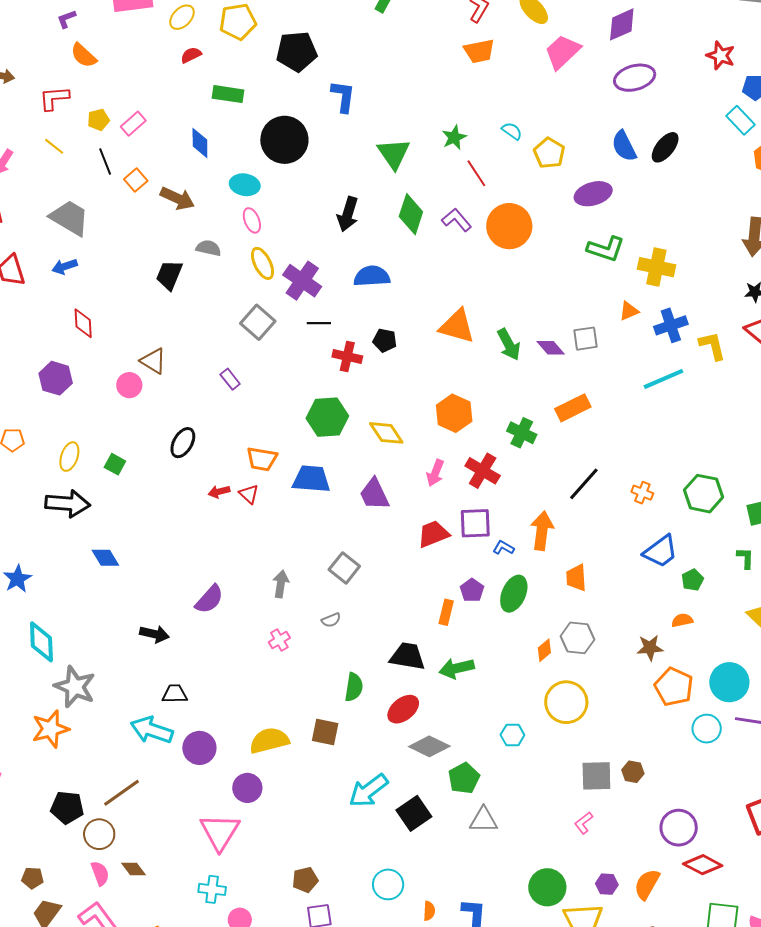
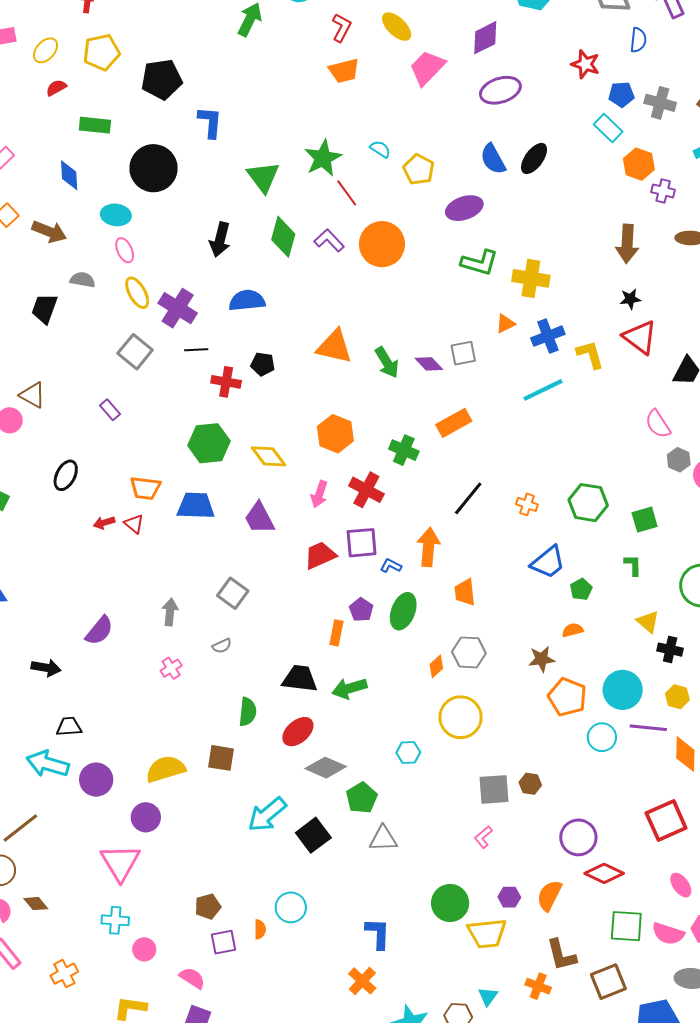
green star: (454, 137) -> (323, 158), size x1.5
orange semicircle: (429, 911) -> (260, 929), moved

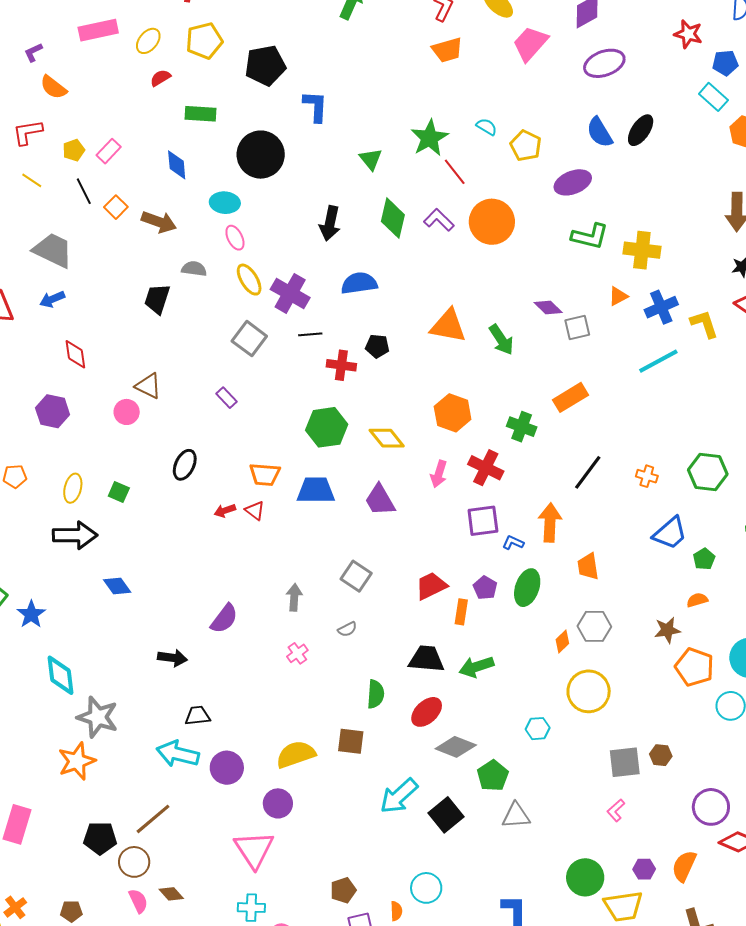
green triangle: (263, 177) -> (371, 159), size x0.7
purple diamond: (429, 364) -> (548, 308), moved
red trapezoid: (320, 555) -> (431, 586), moved

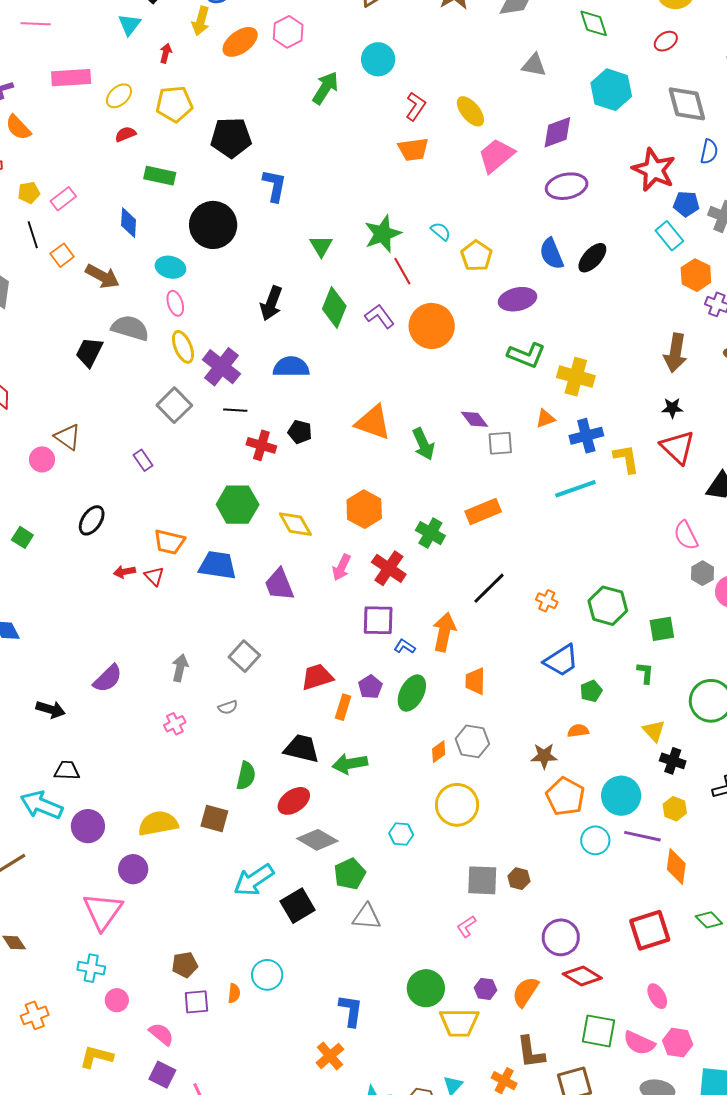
red star: (688, 34) -> (654, 170), size x1.5
gray semicircle: (194, 269) -> (130, 328), size x1.5

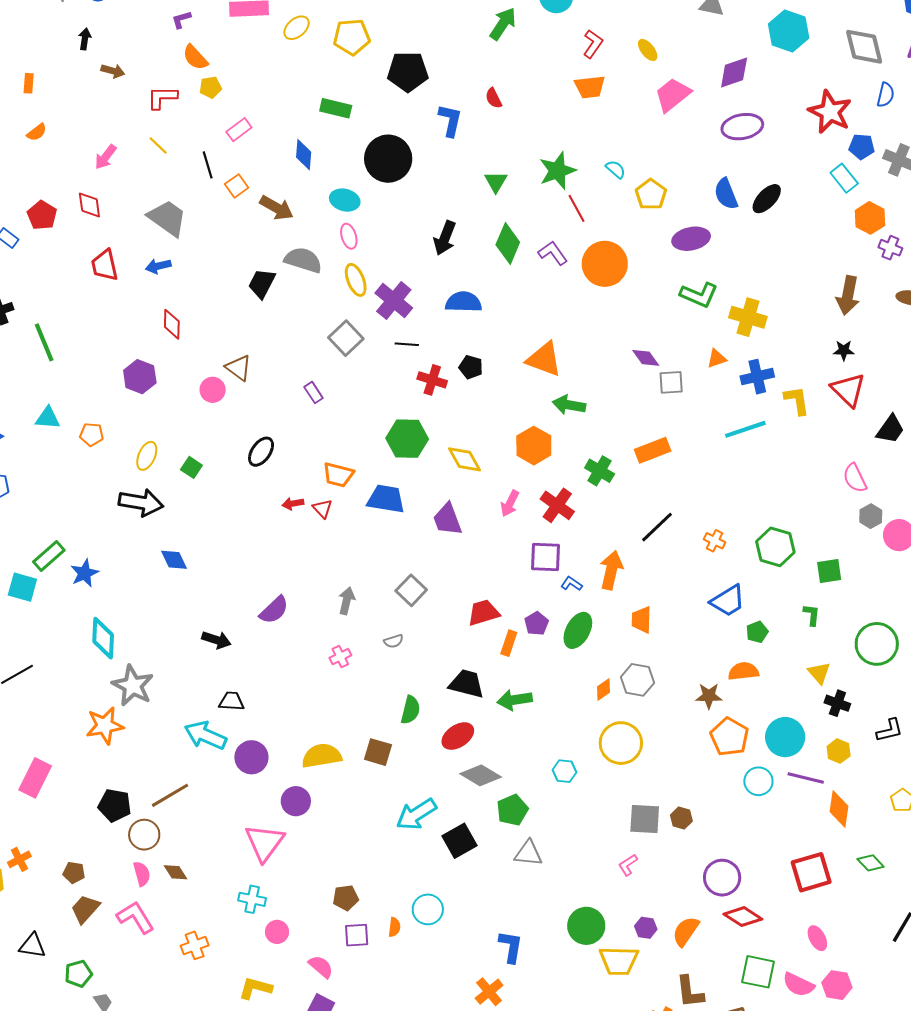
yellow ellipse: (470, 111) -> (648, 50), size x0.7
red semicircle: (125, 134) -> (494, 98), moved, turned -95
yellow pentagon: (29, 193) -> (210, 87), moved
green arrow: (423, 444) -> (569, 405), moved, turned 124
orange semicircle: (578, 731) -> (743, 671), size x1.4

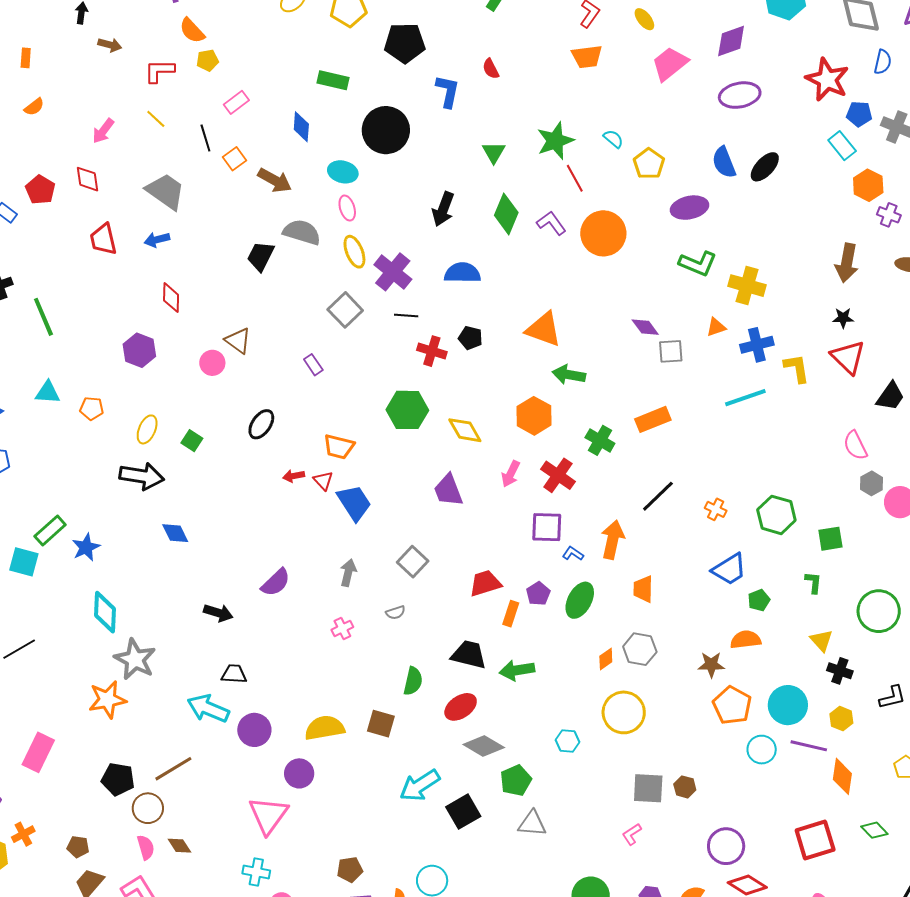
blue trapezoid: (386, 499) -> (354, 503), moved, turned 48

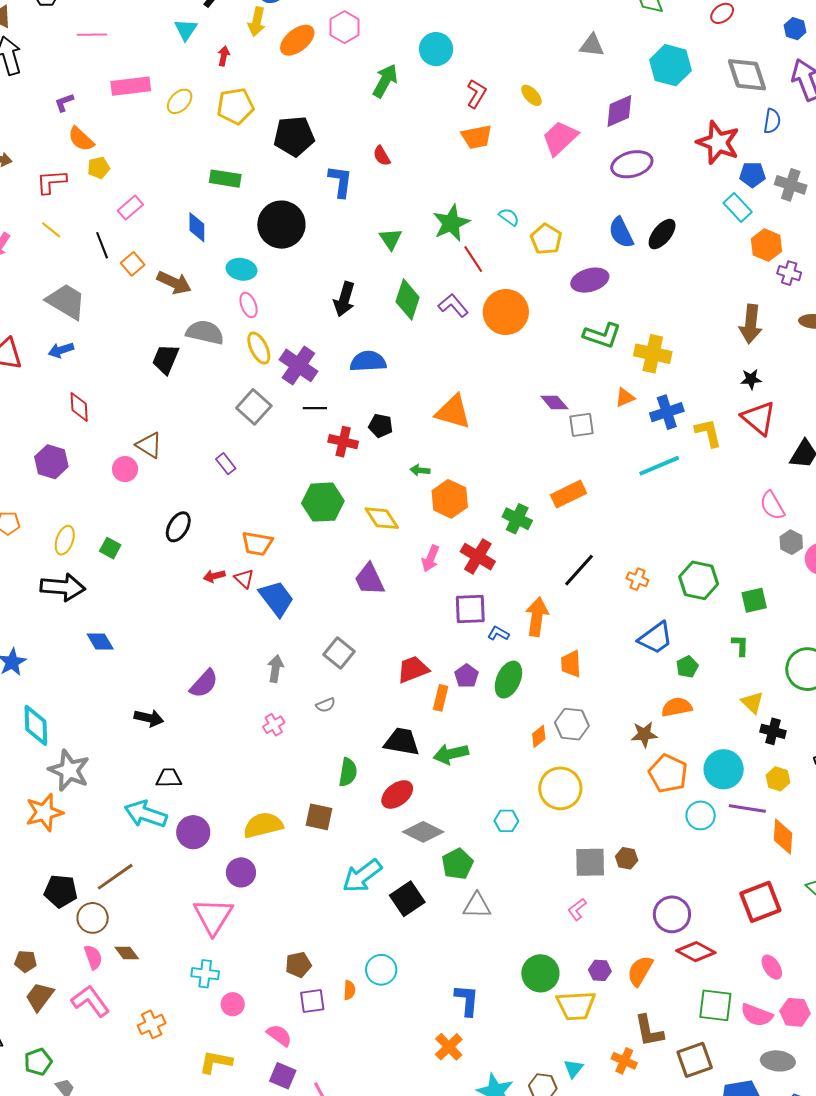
green arrow: (569, 375) -> (420, 470), moved, size x0.6

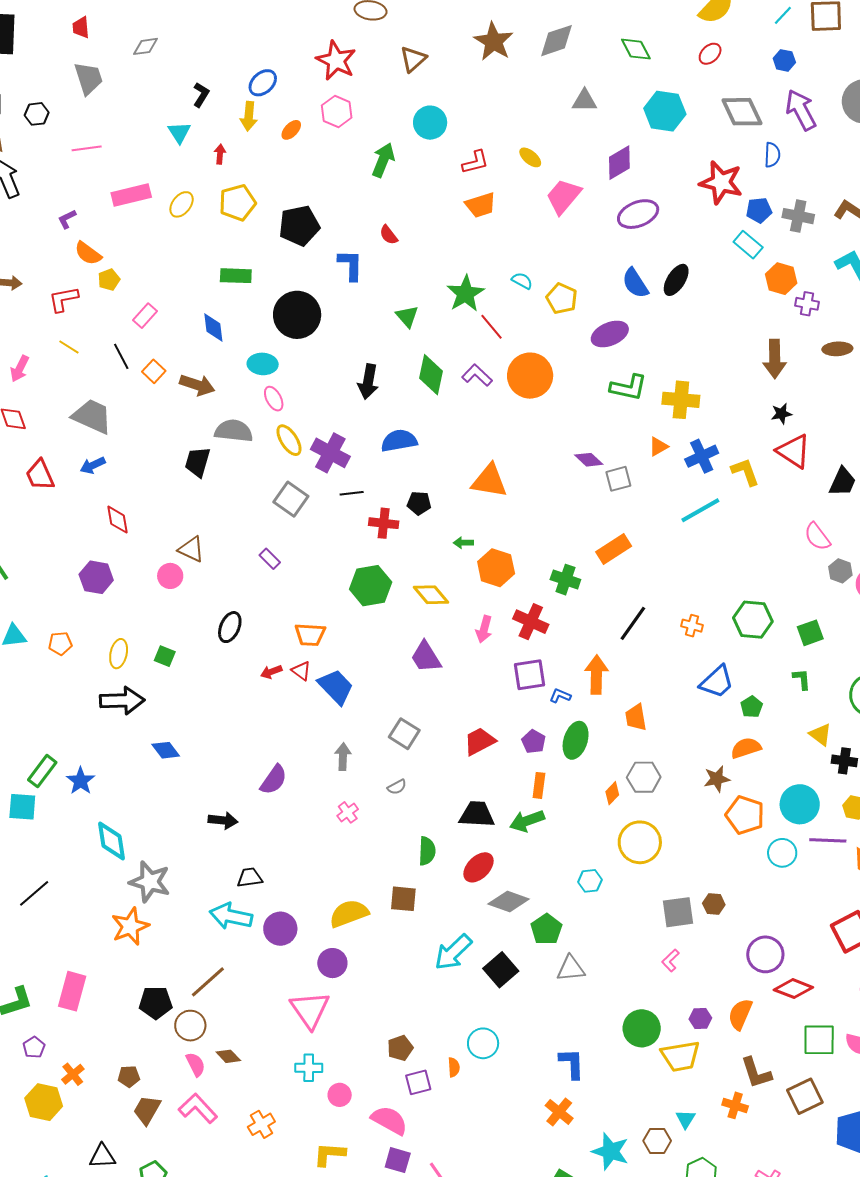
orange ellipse: (297, 40) -> (291, 130), size x0.6
red L-shape: (476, 94) -> (475, 162), turned 52
orange rectangle: (441, 698) -> (539, 785), moved
pink semicircle: (279, 1035) -> (389, 1120), size x1.4

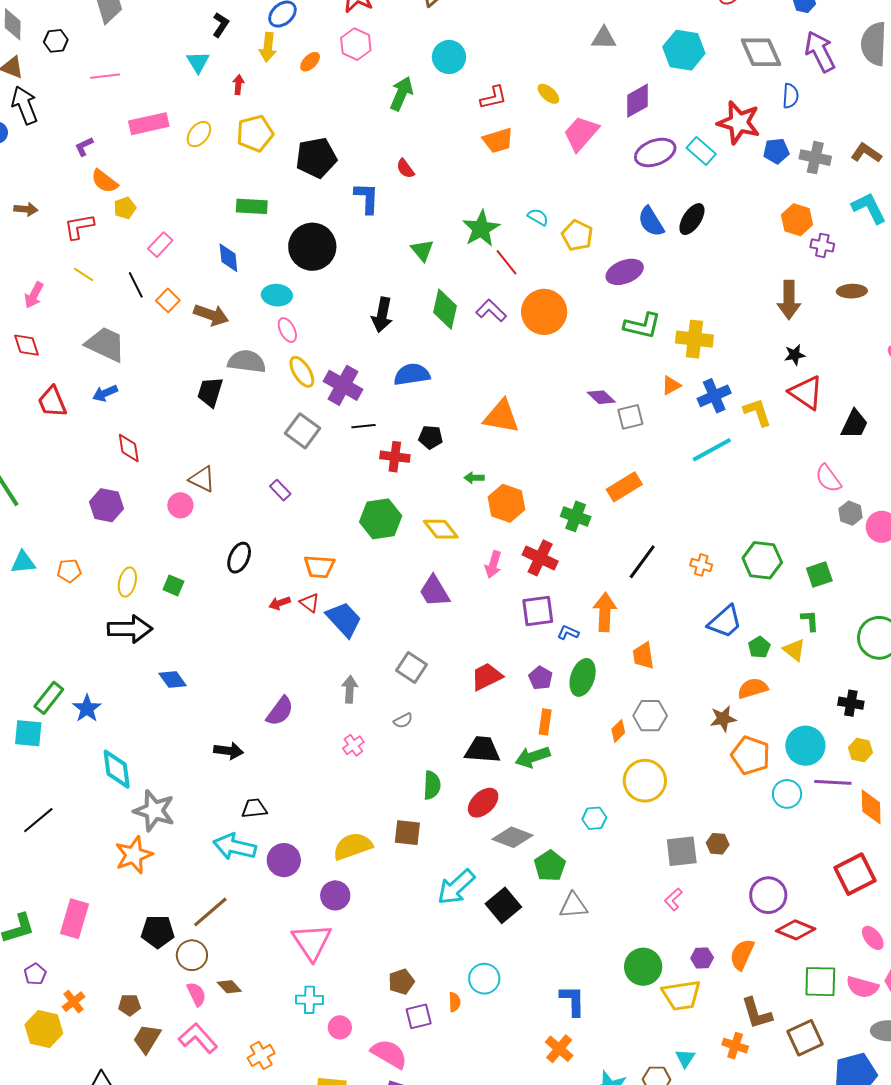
cyan rectangle: (748, 245) -> (701, 151), moved
yellow triangle: (820, 735) -> (794, 650), moved

